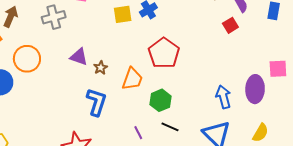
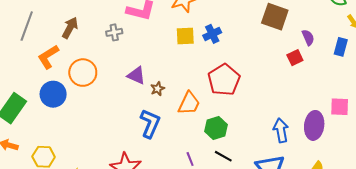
gray cross: (54, 17) -> (114, 32), size x0.7

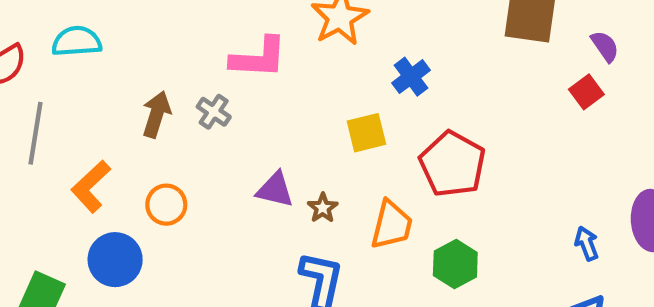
brown arrow: (70, 28) -> (156, 114), moved
gray cross: (114, 32) -> (214, 112), turned -35
yellow square: (185, 36) -> (366, 133), moved
orange circle: (83, 73) -> (166, 205), size x0.7
blue arrow: (281, 130) -> (587, 243), size x0.7

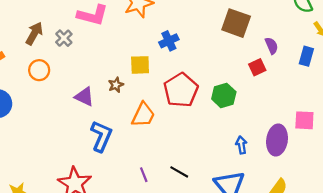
purple triangle: (275, 190) -> (84, 97), moved
orange circle: (166, 205) -> (39, 70), moved
brown star: (323, 208) -> (116, 85), moved
green hexagon: (455, 264) -> (224, 95), moved

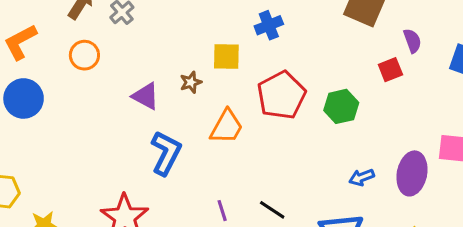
blue arrow: (241, 145) -> (362, 177), turned -105

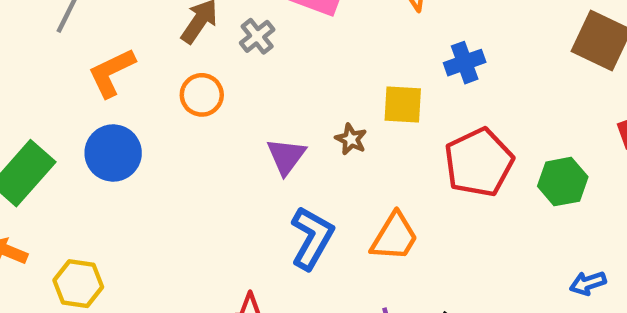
brown star: (191, 82) -> (351, 139), turned -30
purple triangle: (146, 96) -> (286, 156), turned 36
orange trapezoid: (227, 127) -> (394, 237), moved

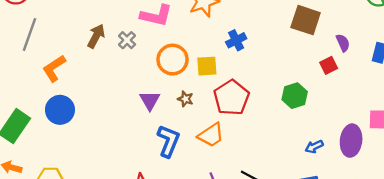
orange circle: (202, 95) -> (173, 60), moved, size x1.4
brown star: (351, 139) -> (185, 99), moved
red pentagon: (479, 162) -> (231, 98), moved
orange trapezoid: (394, 237) -> (211, 135), turned 32

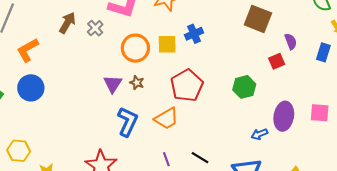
yellow square: (207, 66) -> (167, 44), moved
brown star: (185, 99) -> (137, 83), moved
purple ellipse: (351, 141) -> (284, 116), moved

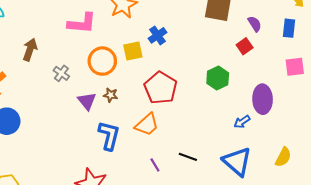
gray cross: (95, 28) -> (61, 73), moved
pink square: (320, 113) -> (295, 67), moved

